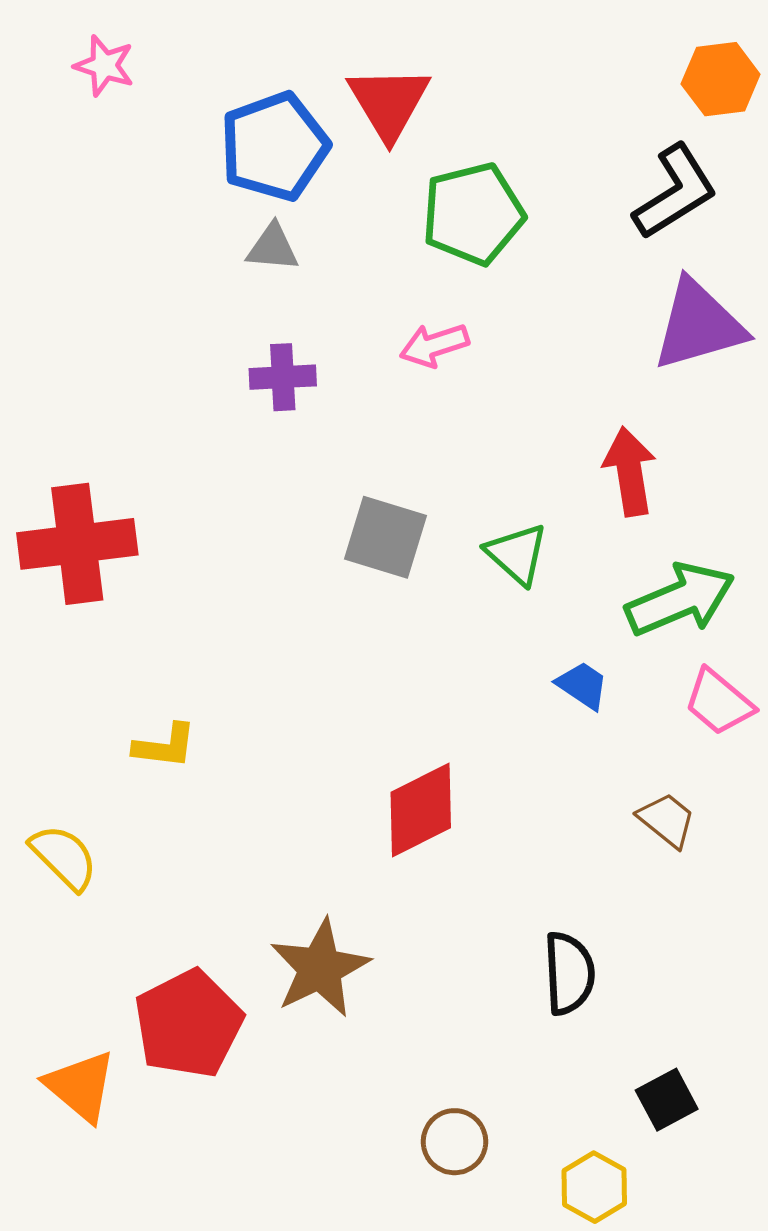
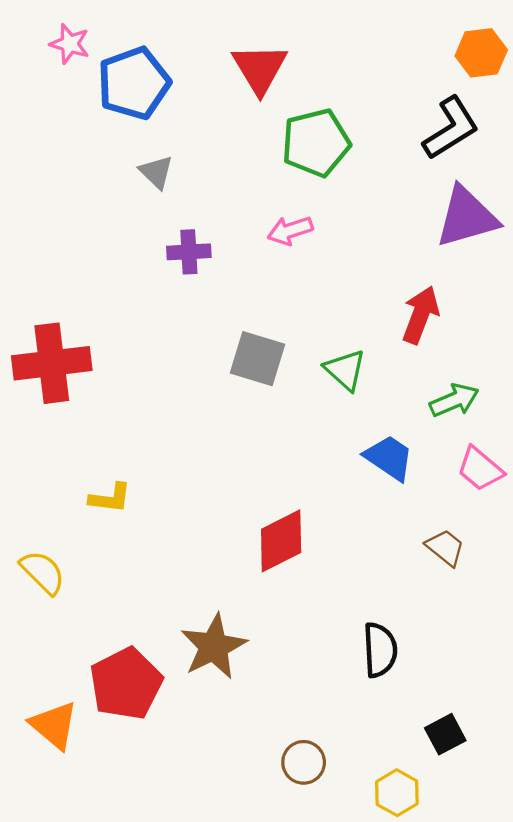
blue pentagon: (274, 146) -> (134, 83), moved
gray triangle: (273, 247) -> (156, 172), moved, turned 39
red arrow: (630, 471) -> (421, 315), turned 30
green arrow: (680, 599) -> (454, 400), size x0.7
blue trapezoid: (582, 685) -> (389, 458), size x1.4

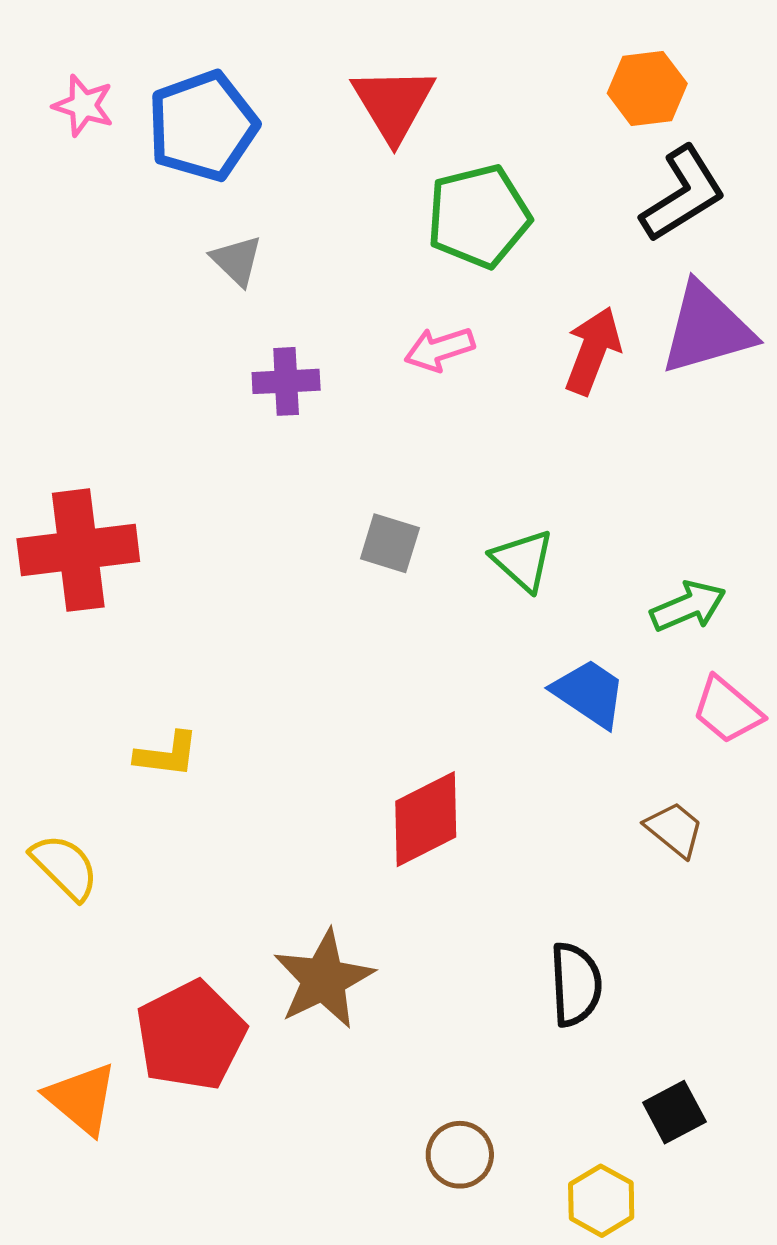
pink star: (70, 44) -> (83, 105), moved
orange hexagon: (481, 53) -> (647, 88), moved
red arrow: (421, 315) -> (593, 351), moved
gray square: (257, 359) -> (390, 543), size x0.7

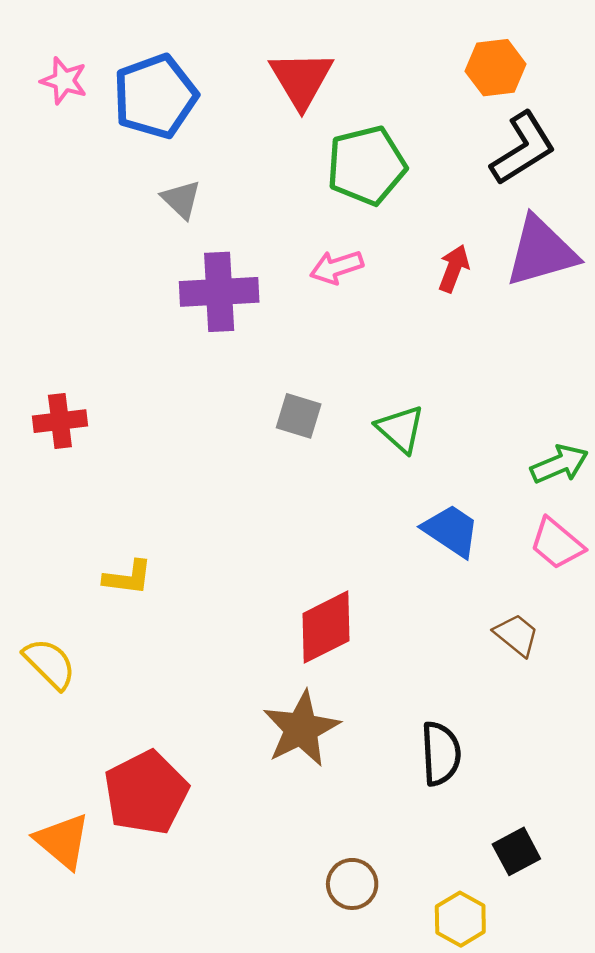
red arrow: (593, 351) -> (454, 268), size x0.7
purple cross: (286, 381) -> (219, 292), size x1.5
red cross: (78, 550) -> (60, 421), size x0.6
green arrow: (688, 606) -> (559, 464), moved
brown star: (324, 979) -> (301, 729), moved

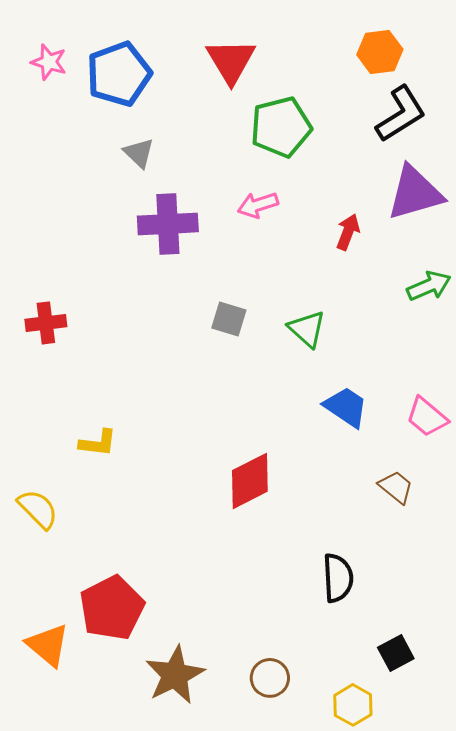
red arrow: (454, 268) -> (348, 232), moved
green arrow: (559, 464) -> (429, 286), moved
brown star: (301, 729) -> (175, 675), moved

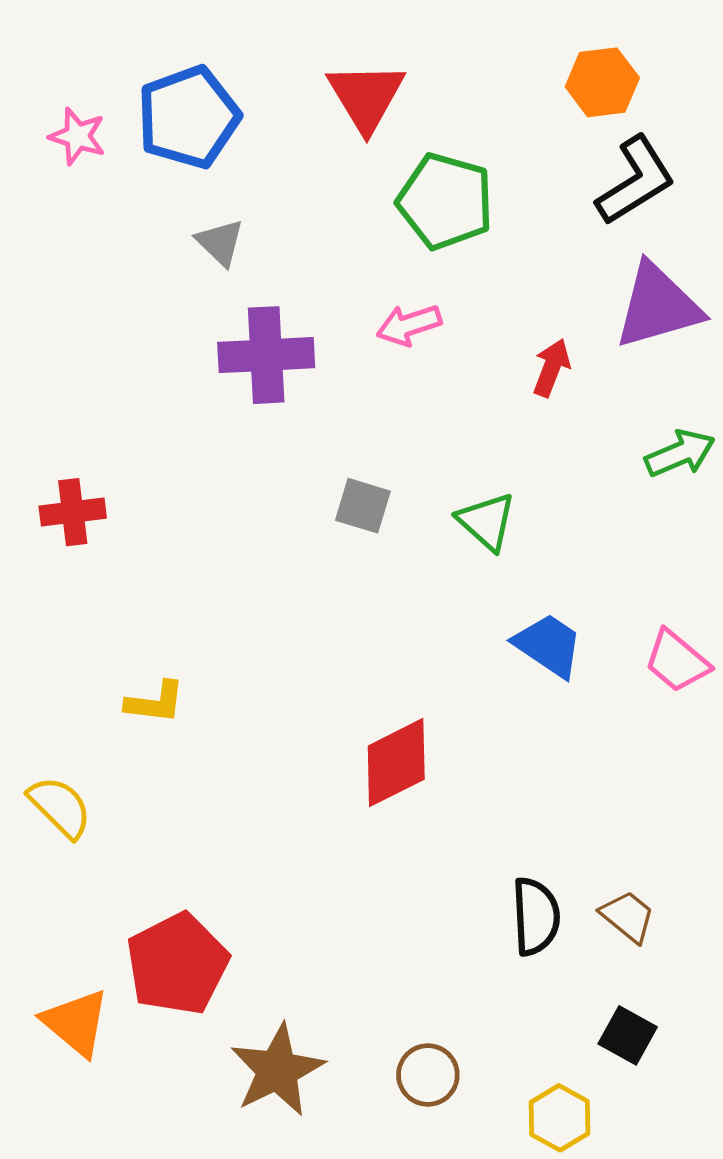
pink star: (49, 62) -> (77, 136), moved
green pentagon: (281, 127) -> (445, 201), turned 30
brown trapezoid: (396, 487) -> (628, 916), moved
black square: (396, 653) -> (628, 1035), turned -33

